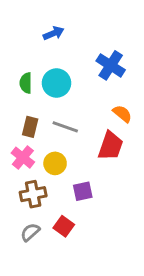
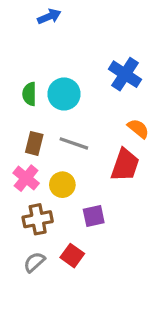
blue arrow: (54, 33) -> (49, 16), moved

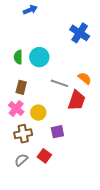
blue cross: (125, 74) -> (80, 33), moved
gray line: (74, 143) -> (59, 83), moved

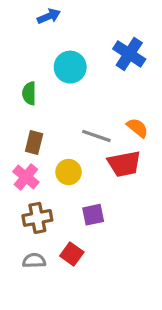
cyan circle: (39, 57) -> (70, 67), moved
red trapezoid: (77, 100) -> (124, 164), turned 60
yellow circle: (38, 113) -> (69, 172), moved
gray semicircle: (21, 160) -> (34, 261), turned 40

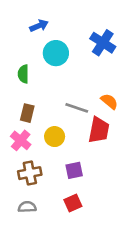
blue arrow: (49, 16) -> (39, 26), moved
red trapezoid: (124, 164) -> (99, 130), turned -68
red square: (72, 254) -> (73, 203), moved, turned 30

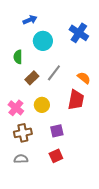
gray line: (77, 108) -> (54, 73), moved, turned -72
brown rectangle: (27, 113) -> (32, 78), moved, turned 32

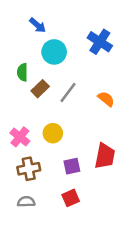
blue arrow: (30, 20) -> (38, 25), turned 64
brown rectangle: (32, 78) -> (40, 89), moved
red trapezoid: (76, 100) -> (105, 156), moved

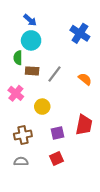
cyan circle: (54, 52) -> (31, 40), moved
brown rectangle: (40, 89) -> (32, 71), turned 48
pink cross: (20, 137) -> (16, 93), moved

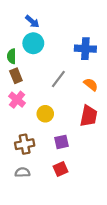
blue cross: (80, 33) -> (85, 49), moved, turned -30
green semicircle: (18, 58) -> (12, 56), moved
brown rectangle: (32, 71) -> (16, 76), moved, turned 64
red trapezoid: (84, 125) -> (89, 116), moved

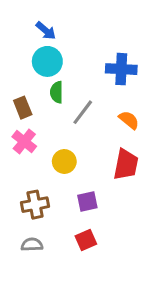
green semicircle: (12, 56) -> (57, 92), moved

